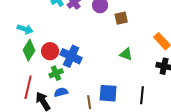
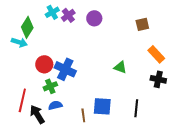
brown square: (121, 18) -> (142, 24), moved
green diamond: (29, 50) -> (27, 27), moved

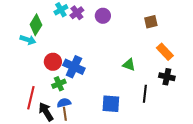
black line: (136, 108) -> (145, 94), moved
brown line: (83, 115) -> (65, 114), moved

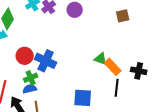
orange rectangle: (165, 52) -> (113, 67), moved
blue semicircle: (64, 103) -> (30, 89), moved

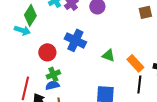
green triangle: (101, 59) -> (108, 55), moved
blue cross: (46, 61) -> (75, 40), moved

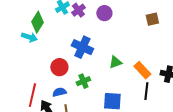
red circle: (47, 52) -> (59, 67), moved
green triangle: (108, 55) -> (115, 62), turned -40
green cross: (53, 74) -> (83, 81), moved

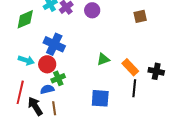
green diamond: (37, 22) -> (25, 19), turned 35
cyan arrow: (29, 37) -> (26, 60), moved
blue cross: (82, 47) -> (54, 44), moved
green cross: (83, 81) -> (58, 78), moved

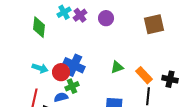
brown square: (140, 16) -> (154, 24), size x1.5
green diamond: (25, 19) -> (39, 27), turned -60
blue cross: (54, 44) -> (74, 65), moved

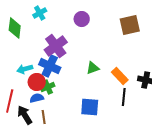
purple cross: (80, 15) -> (56, 46), moved, size x1.6
cyan arrow: (40, 68) -> (25, 69), moved, turned 147
red circle: (61, 72) -> (37, 82), moved

